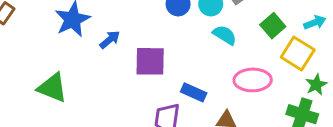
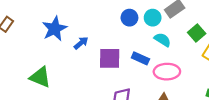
pink ellipse: (253, 80) -> (167, 72), moved
blue rectangle: (194, 92) -> (140, 58), moved

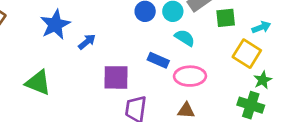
green square: (197, 33) -> (226, 18), moved, turned 35
purple square: (110, 58) -> (116, 77), moved

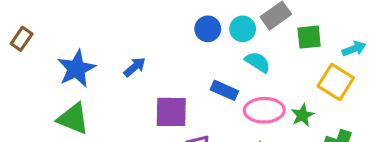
blue star: (55, 25) -> (76, 69), moved
green star: (263, 80) -> (302, 115), moved

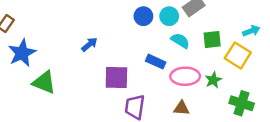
green square: (309, 37) -> (212, 39), moved
blue star: (76, 69) -> (22, 53), moved

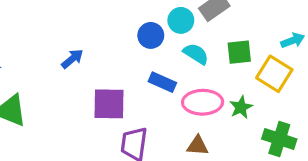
blue circle: (143, 16) -> (151, 35), moved

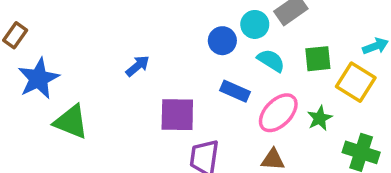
pink ellipse: (203, 102) -> (278, 113), turned -45

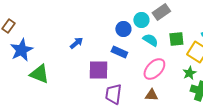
blue rectangle: (235, 91) -> (119, 52), moved
green star: (320, 118) -> (189, 73), moved

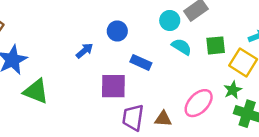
blue circle: (123, 29) -> (117, 31), moved
pink ellipse: (154, 69) -> (199, 103), moved
brown triangle: (151, 95) -> (163, 119), moved

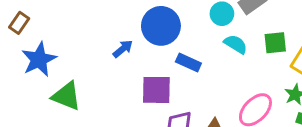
blue circle: (117, 31) -> (161, 26), size x1.6

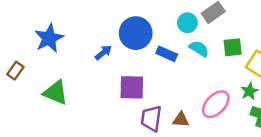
brown rectangle: (19, 23) -> (15, 71), moved
blue star: (39, 59) -> (49, 38), moved
blue rectangle: (188, 63) -> (167, 54), moved

